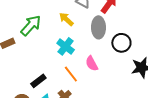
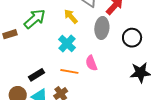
black circle: (121, 43) -> (132, 38), moved
orange line: (71, 74) -> (69, 71), turned -48

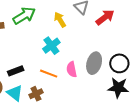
gray ellipse: (102, 28) -> (94, 63), moved
black circle: (132, 38) -> (119, 63), moved

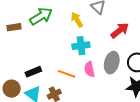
red arrow: (105, 17) -> (120, 30), moved
cyan cross: (51, 46) -> (81, 46), moved, turned 30

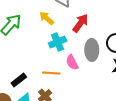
red arrow: (120, 30) -> (80, 23), moved

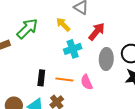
pink semicircle: (72, 62) -> (87, 82), moved
black rectangle: (19, 80) -> (41, 78), moved, turned -49

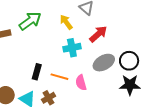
gray ellipse: (106, 59) -> (104, 63), turned 50

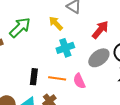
red arrow: (98, 34) -> (100, 30), moved

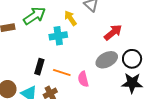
cyan cross: (65, 48) -> (58, 36), moved

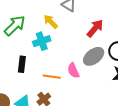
black rectangle: (39, 67) -> (22, 64), moved
pink semicircle: (83, 79) -> (73, 71), moved

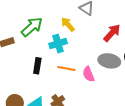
gray ellipse: (94, 56) -> (109, 61), turned 45
orange line: (52, 77) -> (66, 68), moved

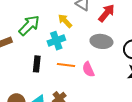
red arrow: (112, 33) -> (107, 13), moved
gray ellipse: (109, 61) -> (101, 41), moved

